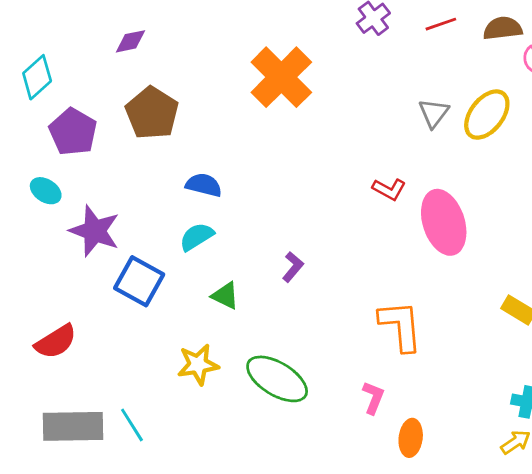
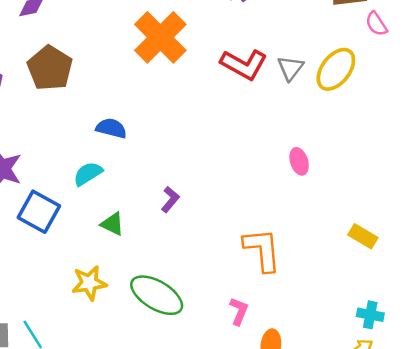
blue semicircle: (204, 185) -> (111, 128), moved
red L-shape: (389, 189) -> (244, 64), moved, size x1.6
pink ellipse: (444, 222) -> (299, 161), size x0.5

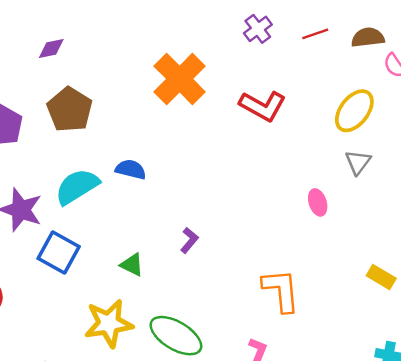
gray triangle: (290, 68) -> (358, 162), moved
cyan semicircle: (88, 174) -> (77, 187), moved, size x1.5
yellow star: (89, 283) -> (109, 323), size x1.4

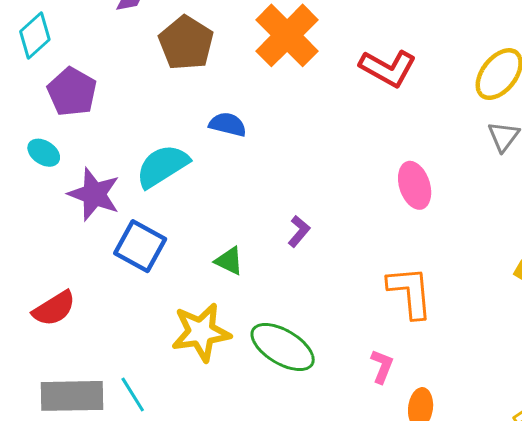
brown pentagon: (70, 110) -> (186, 43), moved
blue semicircle: (131, 169) -> (228, 124), moved
pink ellipse: (318, 202) -> (415, 185), moved, size x1.4

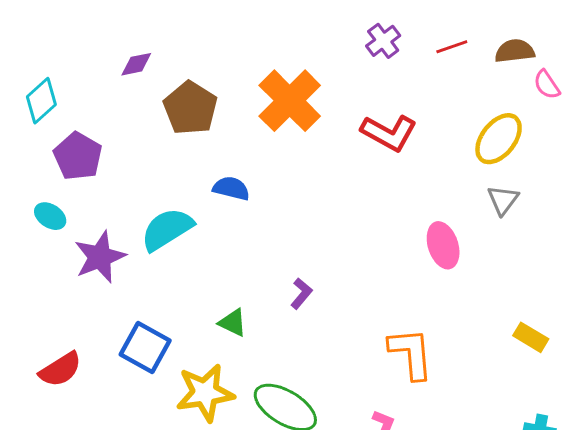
pink ellipse: (415, 185) -> (443, 245), moved
purple star: (94, 194) -> (100, 257), turned 30
blue square: (140, 246) -> (145, 348), moved

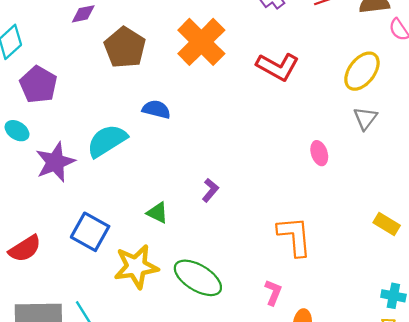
pink ellipse: (443, 245) -> (319, 153), size x0.7

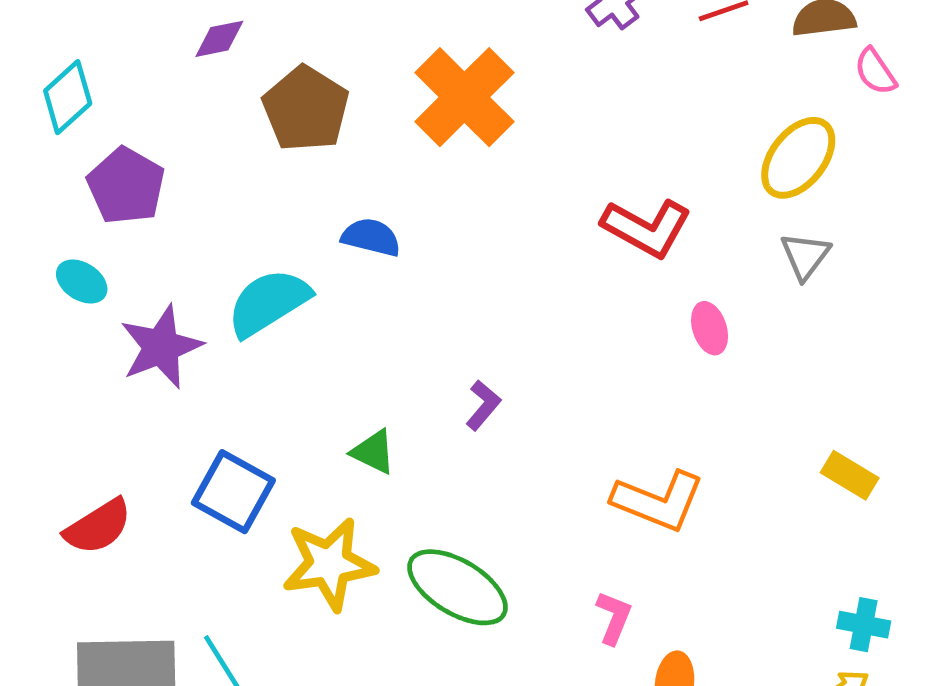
red L-shape: (278, 67) -> (647, 228), moved
orange L-shape: (295, 236) -> (658, 501), turned 117

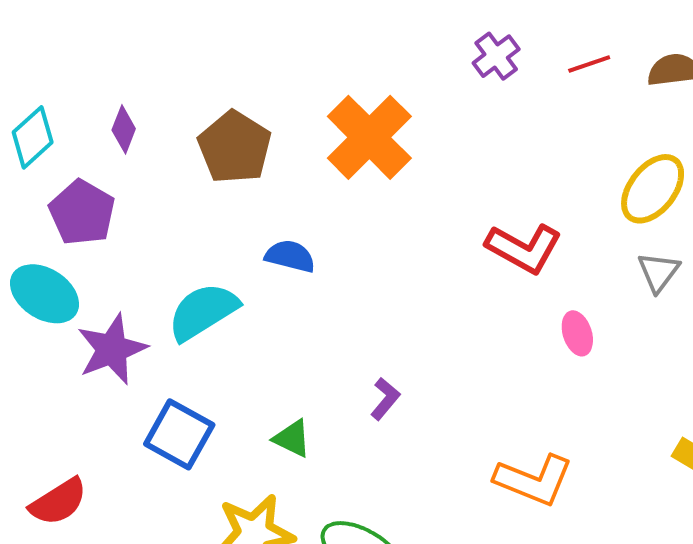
purple diamond: (219, 39) -> (124, 129), moved, turned -57
cyan ellipse: (82, 282) -> (44, 294), size x1.6
blue square: (233, 492) -> (179, 434), moved

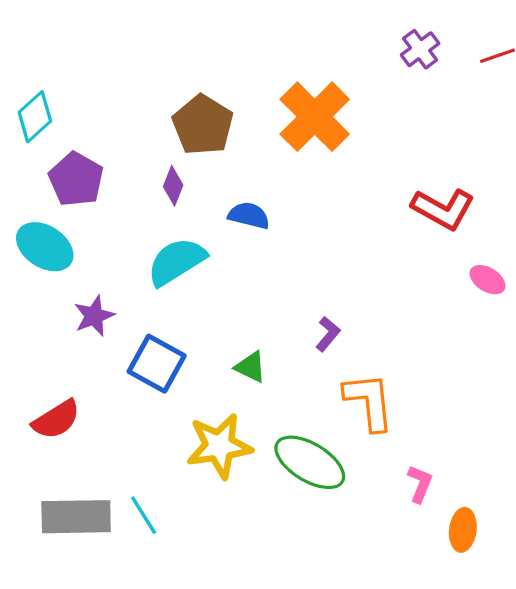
purple diamond: (124, 129) -> (173, 186), moved
pink ellipse: (577, 333) -> (488, 280), turned -40
purple star: (112, 349) -> (94, 316), moved, size x0.7
orange L-shape: (534, 480) -> (369, 401), moved, turned -118

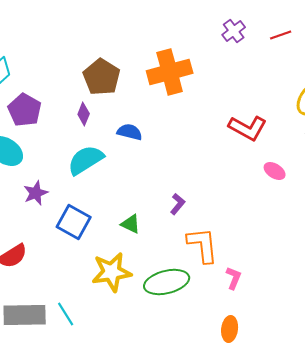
orange cross: (315, 117) -> (170, 72), turned 30
green ellipse: (310, 462) -> (167, 282), turned -45
pink L-shape: (420, 484) -> (234, 278), moved
orange ellipse: (463, 530) -> (230, 329), moved

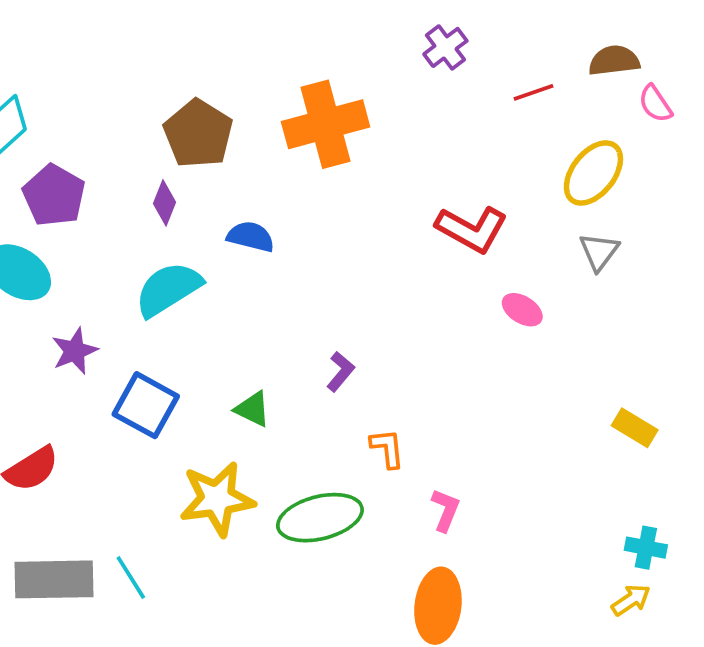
red line: (281, 35) -> (533, 92), moved
orange L-shape: (203, 245) -> (387, 448), size x0.6
orange ellipse: (230, 329) -> (438, 606), size x1.5

